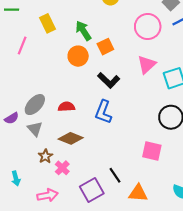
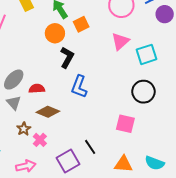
black L-shape: (109, 80) -> (67, 57), moved, turned -105
red semicircle: (66, 107) -> (37, 89), moved
orange triangle: (138, 193) -> (123, 164), moved

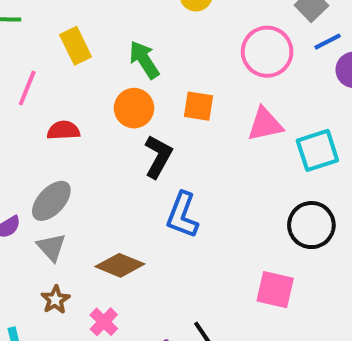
orange square: (81, 24) -> (199, 106), moved, turned 35
pink triangle: (120, 41) -> (265, 124), turned 30
red semicircle: (37, 89) -> (63, 130), moved
brown star: (24, 129) -> (55, 300), moved

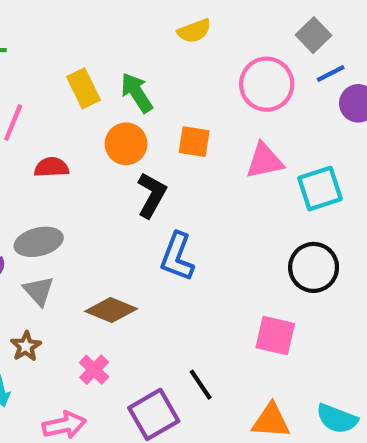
yellow rectangle: (76, 46) -> (83, 88), moved
gray ellipse: (51, 201) -> (39, 242), turned 33
brown star: (55, 300) -> (26, 346), moved

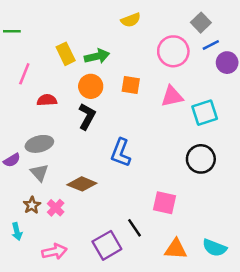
green arrow: (137, 93) -> (97, 56), turned 110
black L-shape: (152, 195) -> (87, 116), moved
pink square: (275, 336) -> (165, 203), moved
pink cross: (94, 370) -> (56, 208), moved

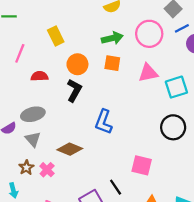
green arrow: (97, 56) -> (112, 38), moved

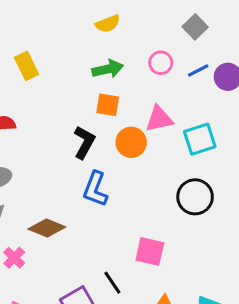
blue line: (182, 28) -> (198, 71), moved
pink circle: (149, 34) -> (161, 63), size x0.6
orange circle: (77, 64) -> (131, 142), moved
black L-shape: (74, 90) -> (84, 142), moved

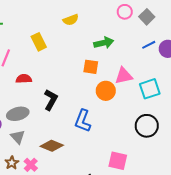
yellow semicircle: (108, 24) -> (71, 20), moved
pink circle: (161, 63) -> (125, 12), moved
green arrow: (108, 69) -> (104, 43), moved
black L-shape: (84, 142) -> (51, 100), moved

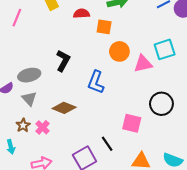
pink triangle: (124, 76) -> (143, 64), moved
red semicircle: (24, 79) -> (82, 14), moved
black circle: (147, 126) -> (161, 104), moved

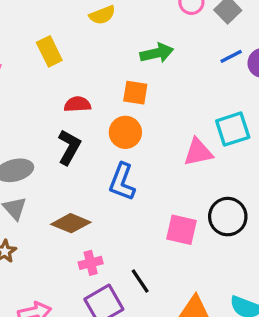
red semicircle: (82, 14) -> (77, 104), moved
orange circle: (119, 51) -> (125, 132), moved
pink square: (132, 123) -> (182, 230), moved
pink cross: (43, 127) -> (91, 263), moved, turned 32

